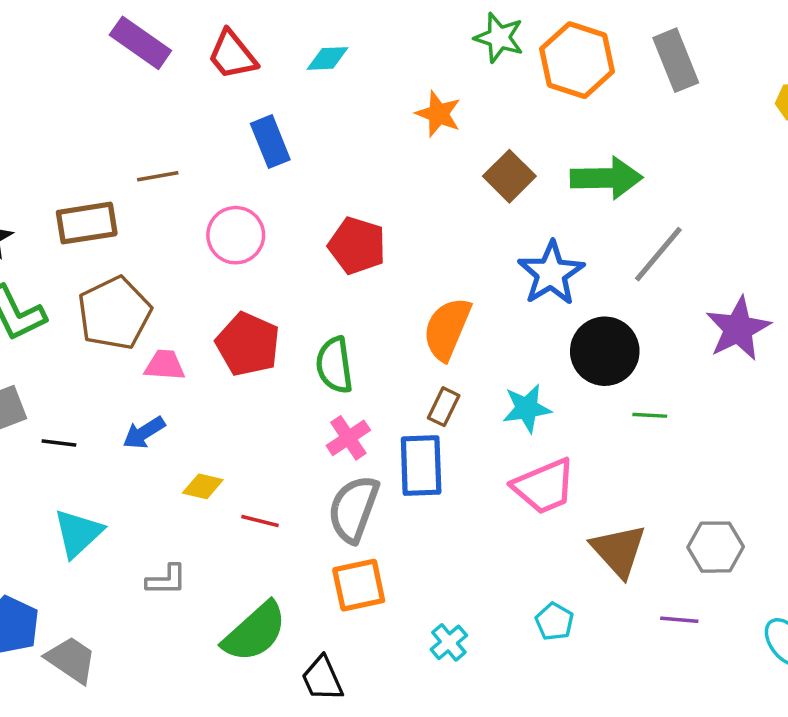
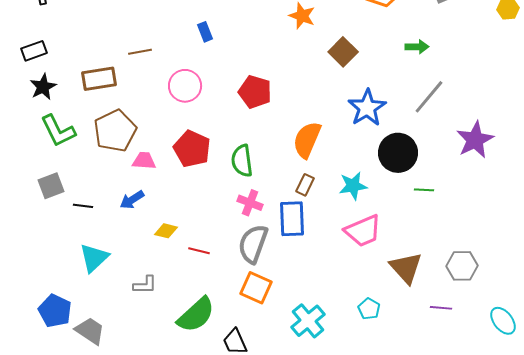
blue rectangle: (270, 142) -> (205, 32), size x0.7
green arrow: (606, 178) -> (417, 47), moved, size x0.6
pink cross: (348, 438) -> (250, 203), turned -35
orange square: (359, 585) -> (256, 288), turned 36
cyan cross: (449, 642) -> (308, 321), size x1.6

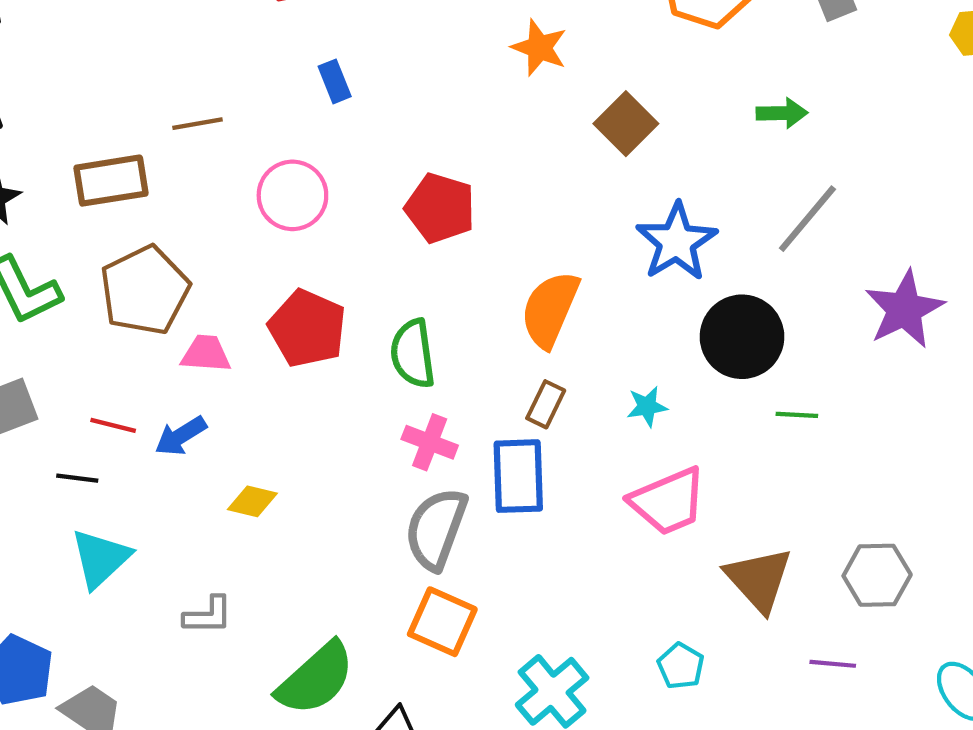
cyan star: (353, 186) -> (647, 406), size x0.7
black line: (83, 206) -> (77, 478), moved
red line: (199, 251) -> (113, 425), moved

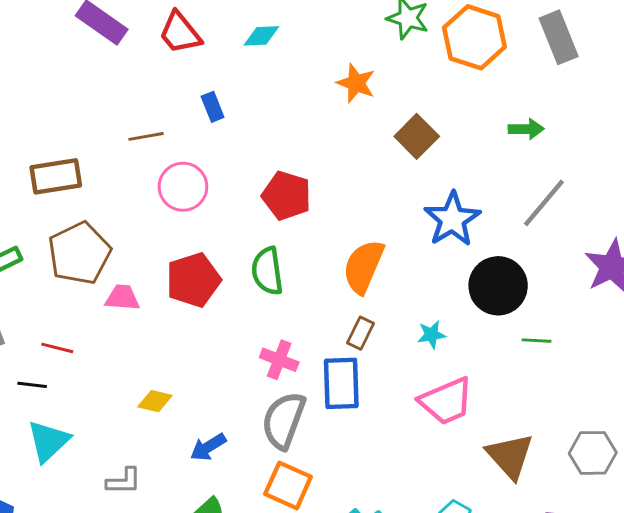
brown line: (198, 124) -> (146, 136), moved
red pentagon: (307, 328) -> (193, 280), turned 30
green semicircle: (413, 354) -> (267, 271), moved
blue arrow: (181, 436) -> (208, 447), moved

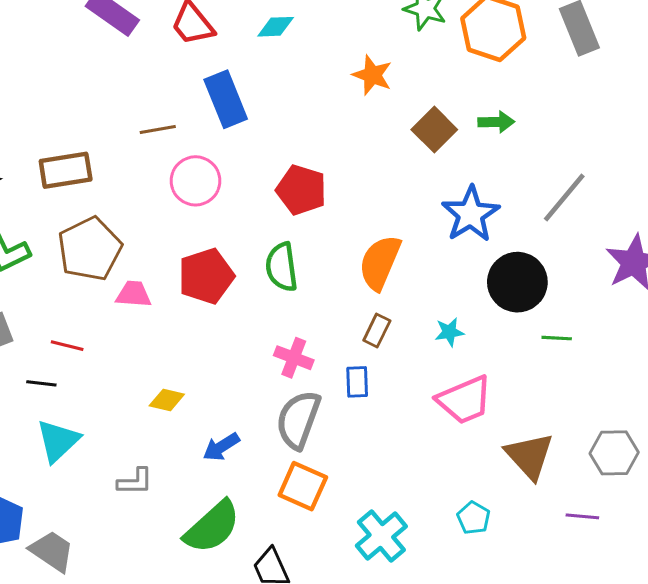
blue rectangle: (213, 107) -> (226, 99), size x1.8
green arrow: (526, 129) -> (496, 122), moved
blue rectangle: (341, 383) -> (357, 382), size x0.6

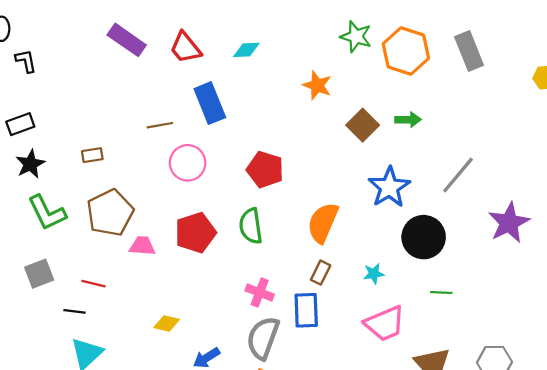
brown rectangle: (66, 170) -> (92, 155), size x0.6
green line: (557, 338) -> (441, 292), moved
blue rectangle: (357, 382) -> (306, 310), size x1.5

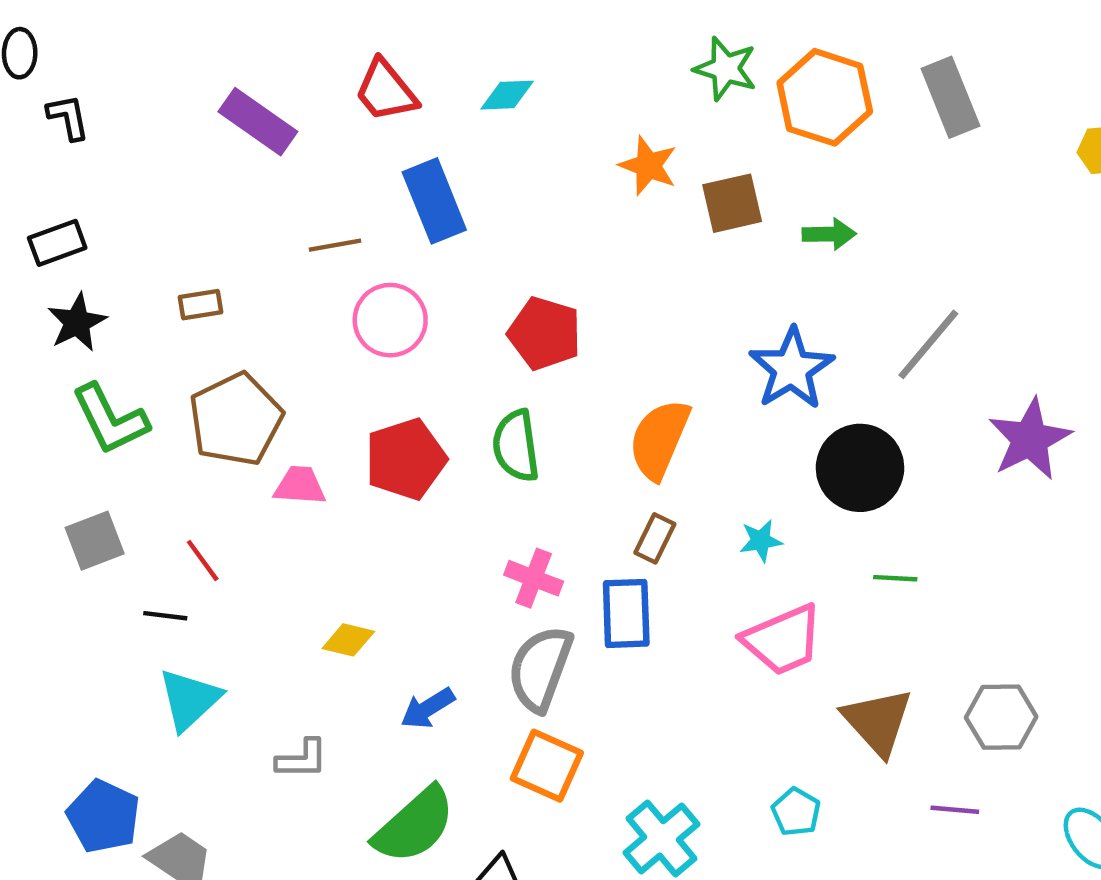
purple rectangle: (127, 40) -> (258, 122), moved
brown square: (363, 125) -> (732, 203), moved, turned 32
red line: (93, 284) -> (203, 561), turned 40

